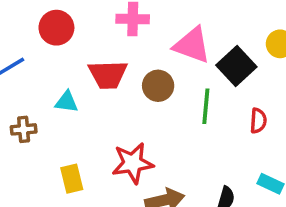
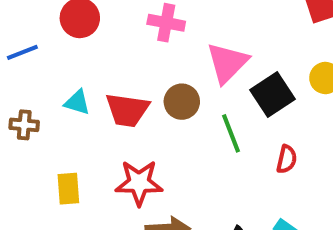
pink triangle: (192, 45) -> (227, 63), turned 45
red trapezoid: (108, 75) -> (127, 110), moved
green line: (206, 106) -> (231, 133), turned -36

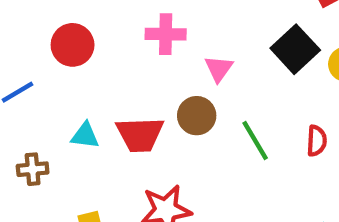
pink triangle: (227, 63) -> (219, 69), moved, size x0.6
black square: (273, 94) -> (295, 49), moved
red semicircle: (287, 159) -> (317, 141), moved

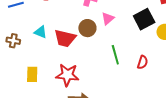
brown circle: (197, 116) -> (87, 28), moved

